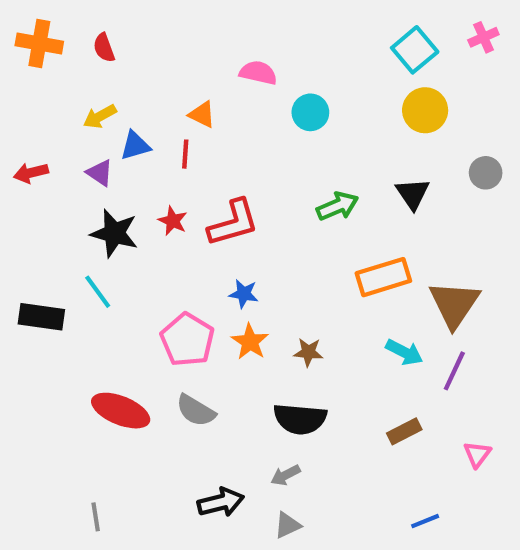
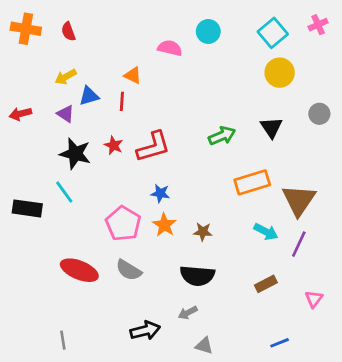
cyan circle: (310, 112) -> (208, 31), moved
gray triangle: (287, 525) -> (204, 346), moved, turned 42

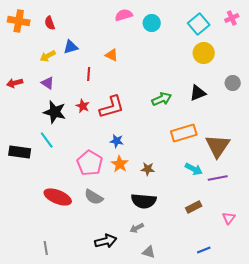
pink semicircle: (170, 48) -> (124, 15), moved, turned -30
orange triangle: (133, 75) -> (112, 55), moved
blue triangle: (89, 96) -> (71, 47), moved
black triangle: (271, 128) -> (198, 93), turned 42
purple line: (299, 244) -> (218, 178), turned 54

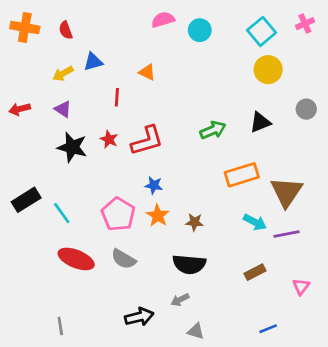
cyan line: (47, 140) -> (62, 213), moved
black rectangle: (20, 152) -> (26, 200), turned -40

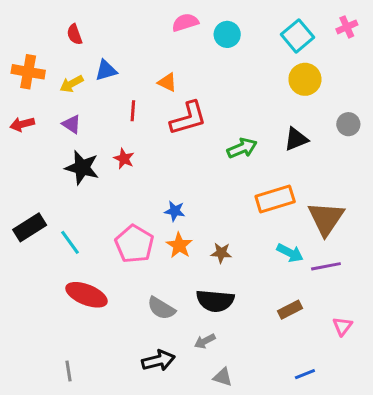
orange cross: (25, 28) -> (28, 72), moved
red L-shape: (147, 141) -> (188, 118), moved
gray semicircle: (123, 259) -> (161, 308), moved

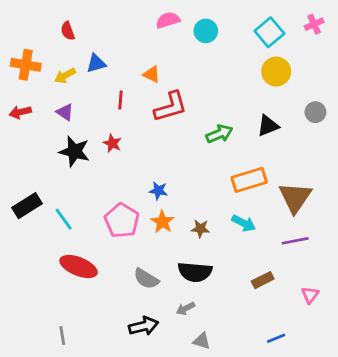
cyan arrow: (290, 253) -> (244, 223), moved

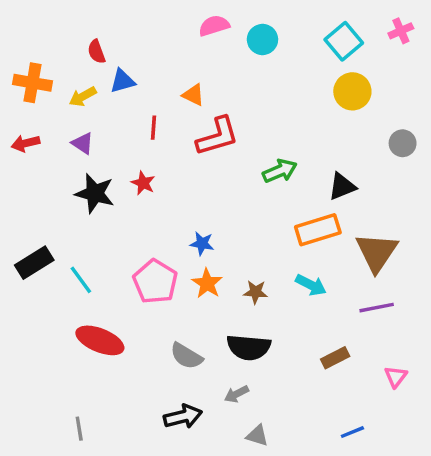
red semicircle: (68, 31) -> (96, 52), moved
black triangle: (268, 126) -> (342, 186), moved

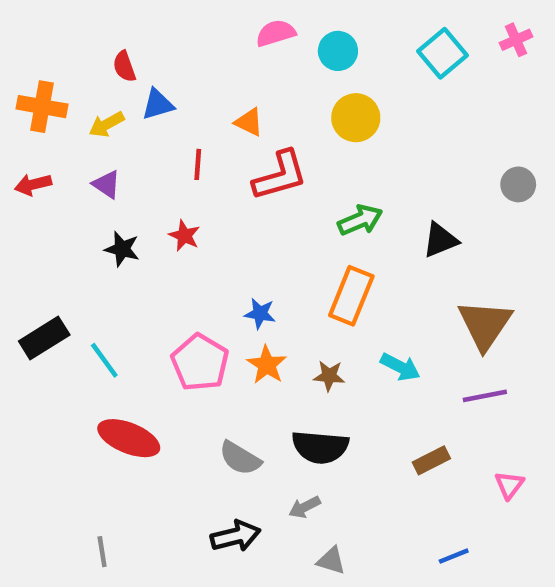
yellow circle: (352, 91) -> (356, 118), moved
black star: (95, 193) -> (122, 249), size x0.7
orange rectangle: (318, 230) -> (351, 296), moved, turned -51

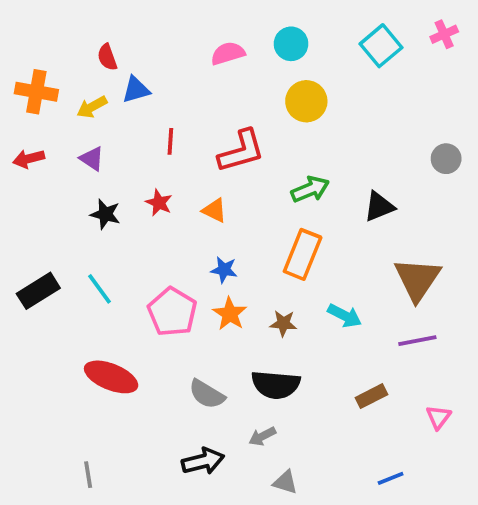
pink semicircle: (276, 33) -> (228, 53), moved
orange triangle: (249, 122) -> (214, 210), moved
cyan line: (104, 360) -> (100, 289), moved

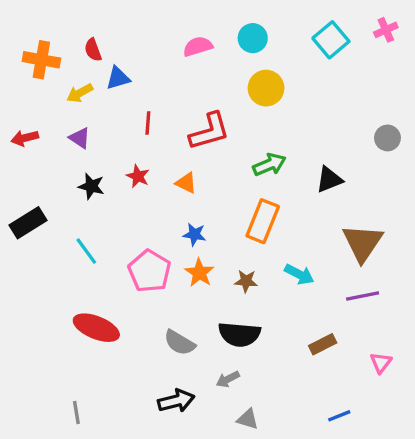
orange cross: (36, 92) -> (41, 60), moved
black rectangle: (38, 291) -> (28, 223), moved

